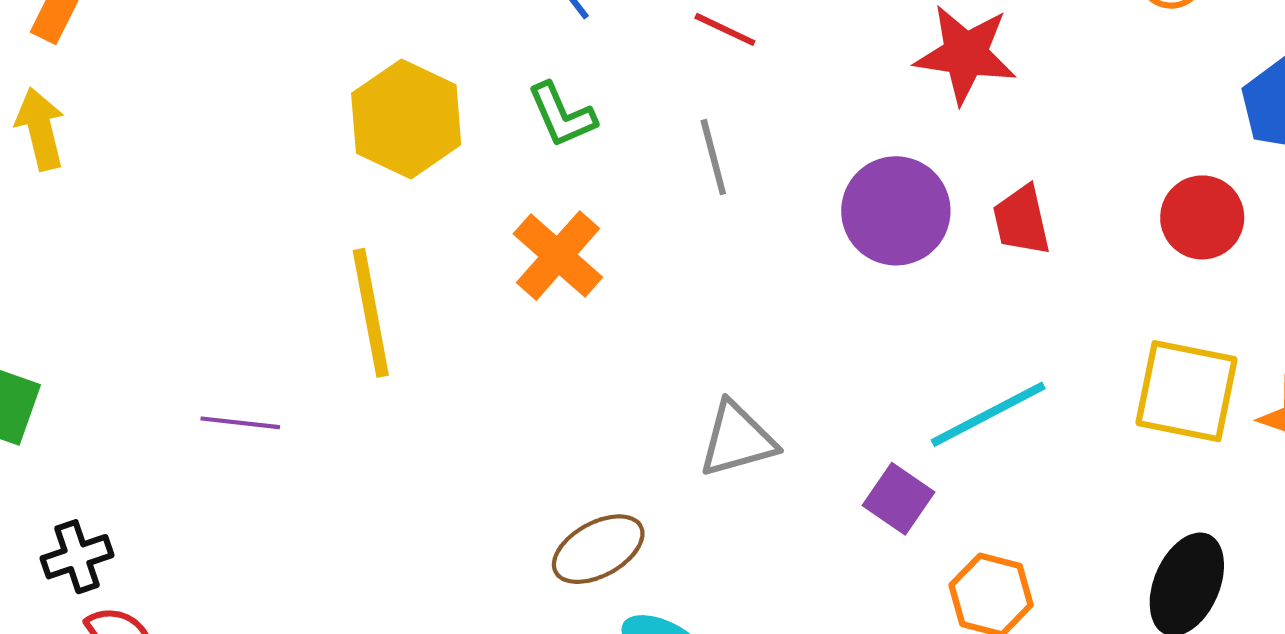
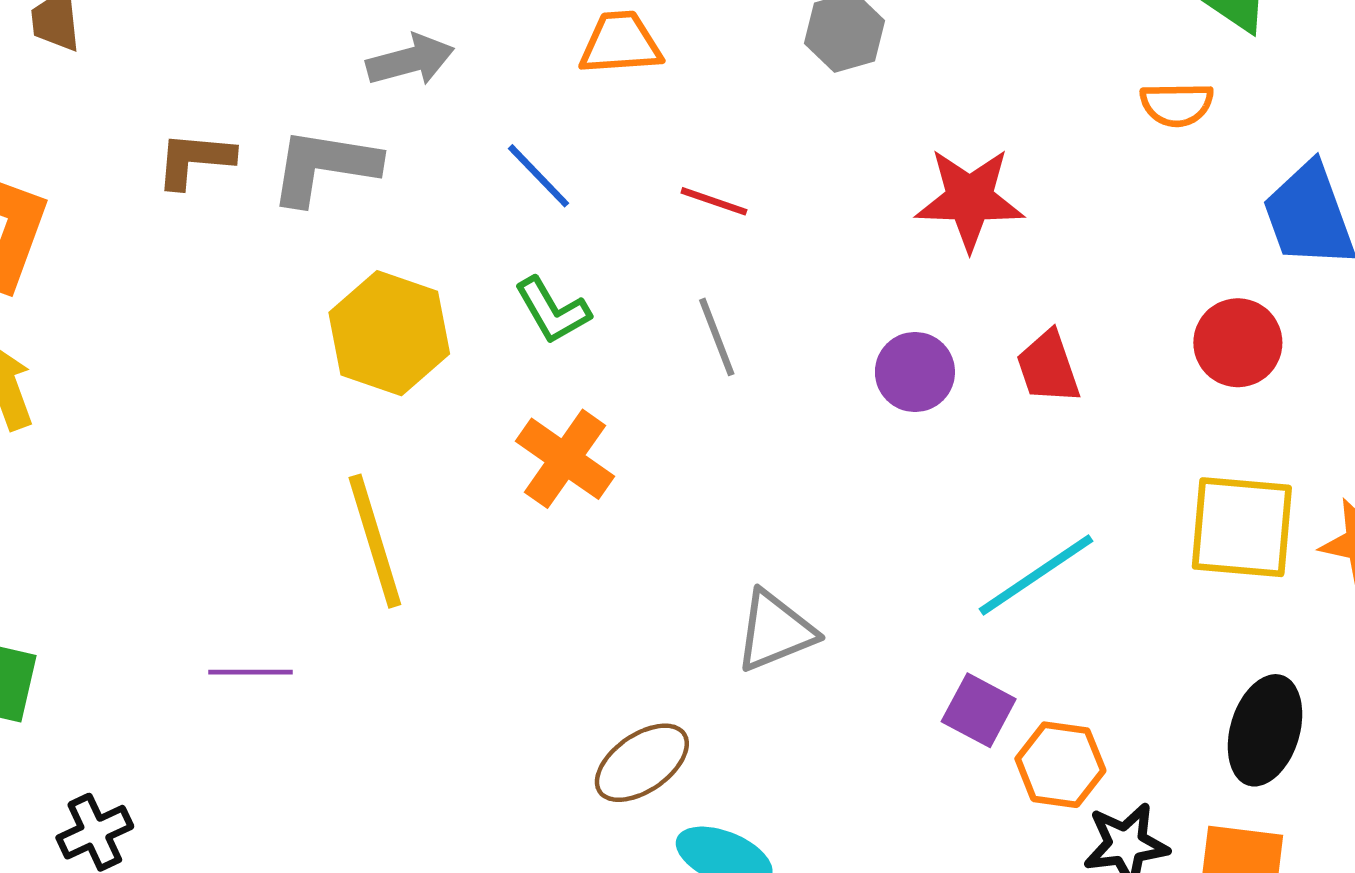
purple circle: (896, 211) -> (915, 372), size x0.7
purple square: (899, 499) -> (979, 710), moved

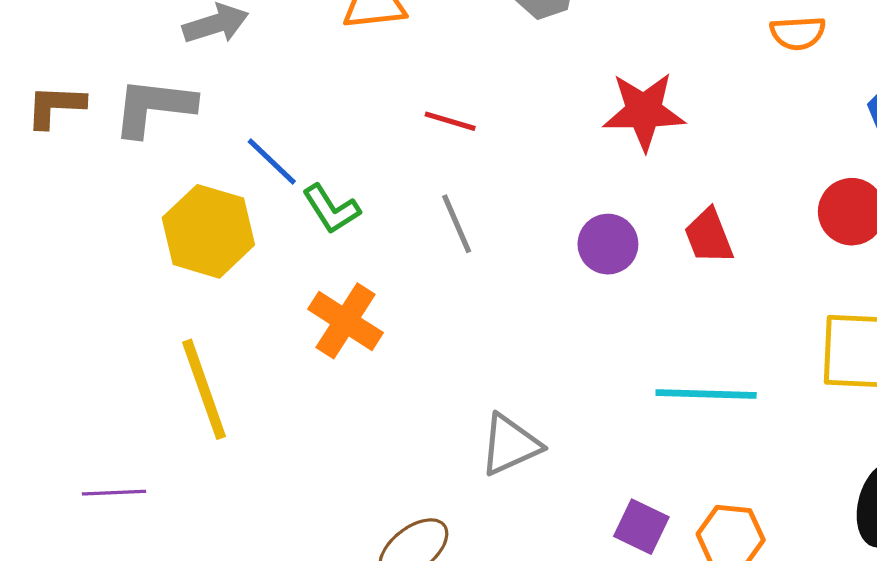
blue line: (539, 176) -> (272, 162), moved
cyan line: (1036, 575) -> (706, 394), turned 38
purple square: (979, 710) -> (641, 527), moved

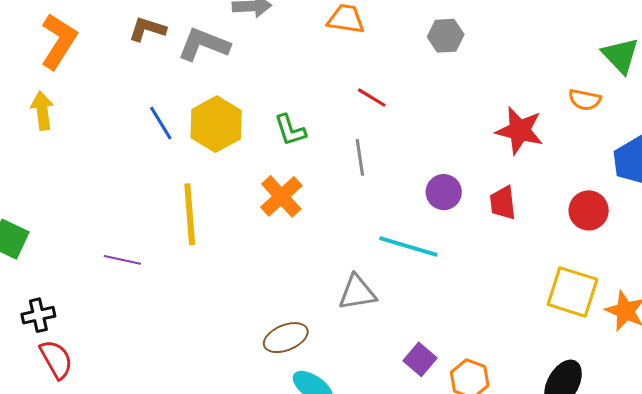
red star: (644, 111) -> (520, 131), moved
blue line: (272, 162) -> (161, 123), moved
cyan line: (706, 394) -> (408, 247), moved

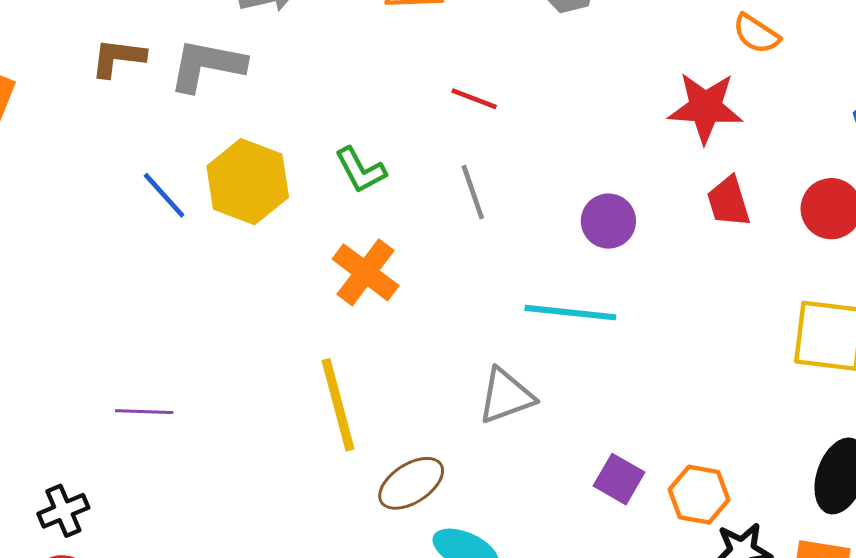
orange semicircle: (585, 100) -> (756, 34), moved, turned 32
red trapezoid: (503, 203) -> (729, 202), moved
yellow line: (190, 214) -> (338, 405), moved
black cross: (38, 315) -> (63, 511), moved

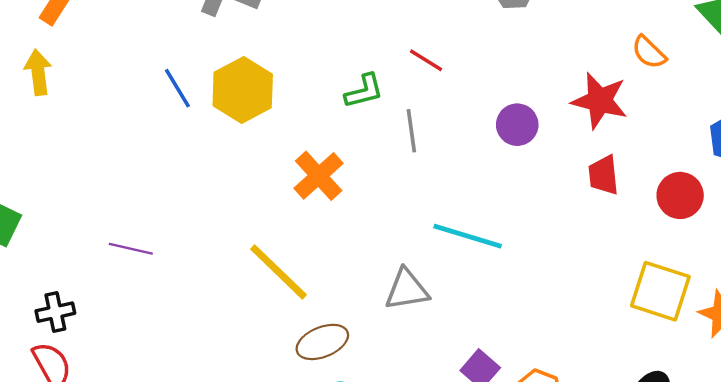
green L-shape: (360, 170) -> (364, 91), moved, turned -87
purple circle: (608, 221) -> (517, 125), moved
yellow line: (338, 405) -> (279, 272), turned -42

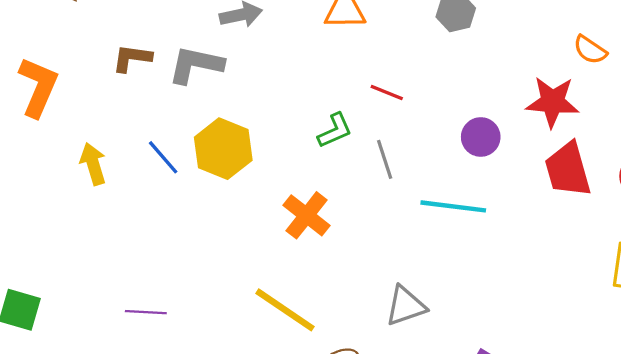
yellow arrow: (38, 72) -> (93, 164), moved
red trapezoid: (603, 175) -> (568, 170), size x1.5
cyan line: (468, 236) -> (453, 206), moved

